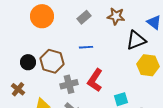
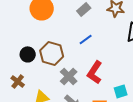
blue line: (86, 47) -> (86, 39), turned -32
gray cross: (69, 84) -> (69, 76), turned -30

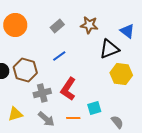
gray cross: (69, 76) -> (42, 93), turned 30

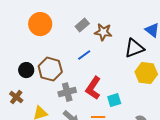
brown star: (89, 25) -> (103, 32), moved
cyan square: (94, 108) -> (114, 100), moved

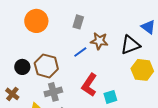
gray rectangle: (82, 25) -> (78, 22), turned -32
brown star: (103, 32) -> (99, 41), moved
gray cross: (67, 92) -> (53, 92), moved

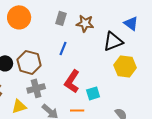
brown star: (99, 41) -> (85, 23), moved
blue line: (80, 52) -> (63, 48), turned -32

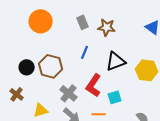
gray rectangle: (61, 18) -> (83, 22), turned -40
black triangle: (113, 41) -> (116, 61), moved
gray cross: (36, 88) -> (69, 93), moved, turned -36

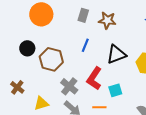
gray rectangle: (83, 22) -> (83, 15), turned 40
black circle: (27, 67) -> (27, 48), moved

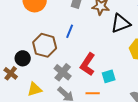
blue line: (85, 45) -> (70, 31), moved
black circle: (27, 48) -> (23, 58), moved
black triangle: (116, 54) -> (121, 23), moved

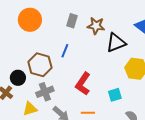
gray cross: (63, 72) -> (45, 92), moved, turned 30
cyan square: (109, 76) -> (115, 95), moved

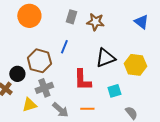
black triangle: (116, 43) -> (105, 58), moved
red L-shape: (83, 84) -> (82, 80), turned -35

